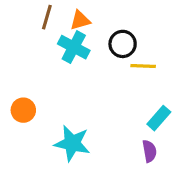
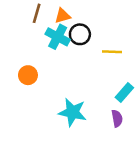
black circle: (123, 44) -> (80, 34), moved
orange circle: (23, 110) -> (28, 75), moved
cyan star: (72, 143) -> (72, 112), moved

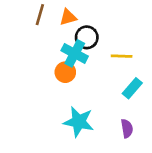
cyan cross: (58, 37) -> (75, 53), moved
orange circle: (28, 75) -> (65, 72), moved
cyan rectangle: (124, 92) -> (132, 88), moved

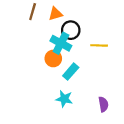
cyan rectangle: (132, 88) -> (71, 72), moved
cyan star: (79, 122) -> (64, 99), size x0.7

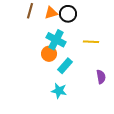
black circle: (71, 30) -> (68, 14), moved
purple semicircle: (103, 104) -> (101, 77), moved

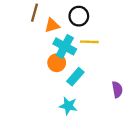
orange triangle: (51, 13) -> (52, 25), moved
yellow line: (91, 42) -> (89, 42), moved

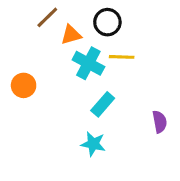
brown line: (35, 13) -> (47, 17), turned 30
orange circle: (57, 63) -> (24, 85), moved

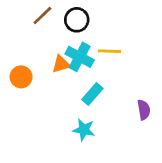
black circle: (107, 22) -> (77, 20), moved
orange triangle: (71, 35) -> (61, 64), moved

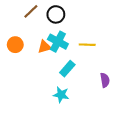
yellow line: (110, 51) -> (87, 45), moved
orange circle: (21, 77) -> (15, 45), moved

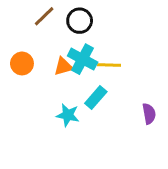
yellow line: (87, 45) -> (109, 65), moved
cyan star: (61, 95) -> (68, 115), moved

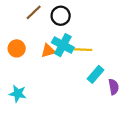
cyan rectangle: (96, 97) -> (96, 74), moved
cyan star: (68, 115) -> (18, 94), moved

